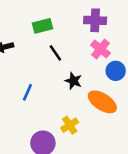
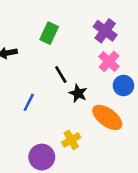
purple cross: (95, 20) -> (105, 31), turned 30
green rectangle: (42, 26) -> (49, 33), turned -54
black line: (55, 53) -> (61, 75), moved

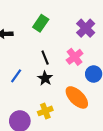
pink cross: (109, 61) -> (75, 57), moved
black star: (78, 93) -> (45, 78), moved

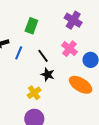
blue line: (16, 76) -> (19, 53), moved
yellow cross: (45, 111) -> (34, 93), moved

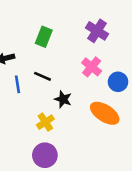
blue line: (19, 53) -> (17, 84), moved, turned -32
black line: (43, 56) -> (42, 76), moved, turned -32

